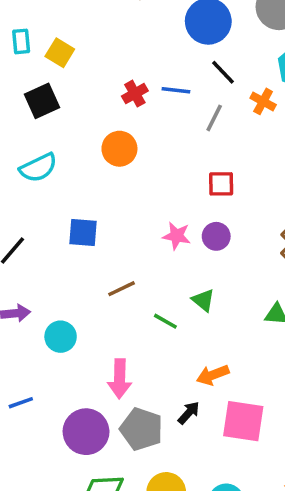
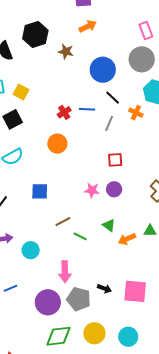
green line: (165, 321) -> (80, 236), moved
orange arrow: (213, 375) -> (127, 239), moved
black arrow: (189, 413) -> (104, 288), turned 72

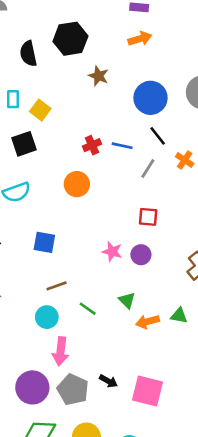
brown star: (66, 52) -> (99, 76), moved
brown line: (63, 222) -> (57, 286), moved
cyan circle: (31, 250) -> (47, 317), moved

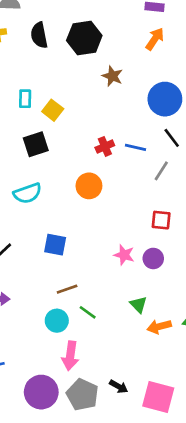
orange arrow: (140, 39) -> (155, 39), turned -40
black semicircle: (28, 54) -> (39, 35), moved
green line: (88, 309) -> (88, 312), moved

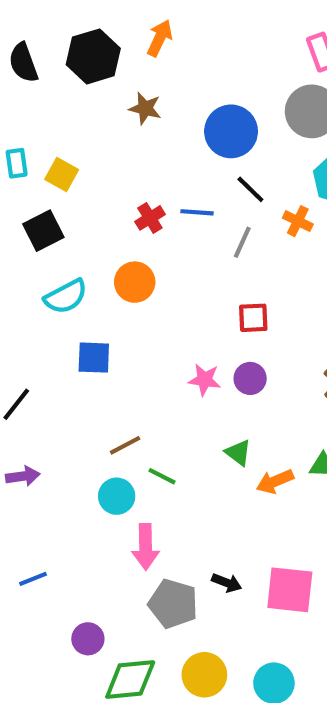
orange arrow: (155, 39) -> (160, 38), moved
cyan semicircle: (28, 193) -> (66, 297), moved
blue square: (55, 245) -> (94, 358), moved
purple circle: (41, 392) -> (88, 639), moved, size x0.6

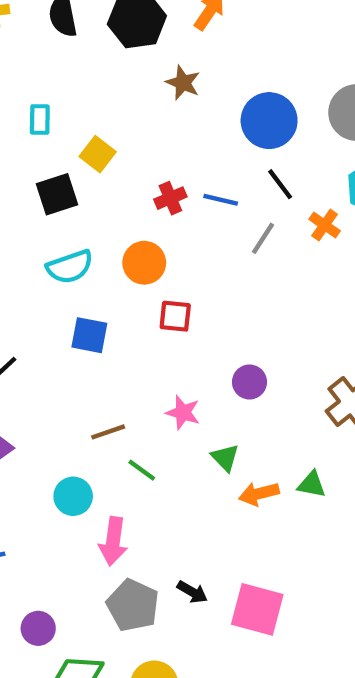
yellow square: (62, 174) -> (98, 154), moved
red square: (253, 318) -> (175, 316), moved
pink star: (205, 380) -> (183, 413), moved
cyan circle: (117, 496) -> (73, 496), moved

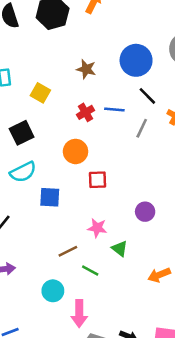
brown star: (183, 83) -> (86, 69), moved
black square: (57, 194) -> (22, 133), moved
cyan semicircle: (70, 267) -> (23, 172), moved
pink star: (183, 413) -> (97, 228), moved
green triangle: (225, 458) -> (120, 249), moved

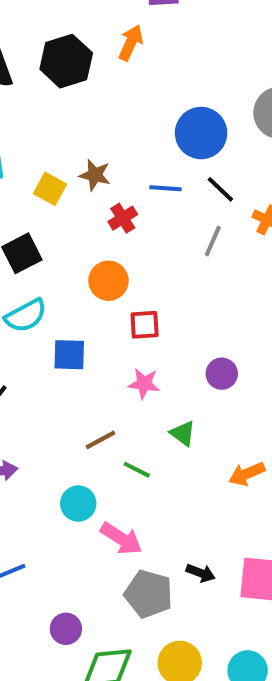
brown star: (86, 69) -> (95, 175), moved
blue line: (114, 109) -> (166, 188), moved
pink star: (97, 228) -> (144, 384), moved
pink arrow: (79, 314) -> (121, 539), turned -56

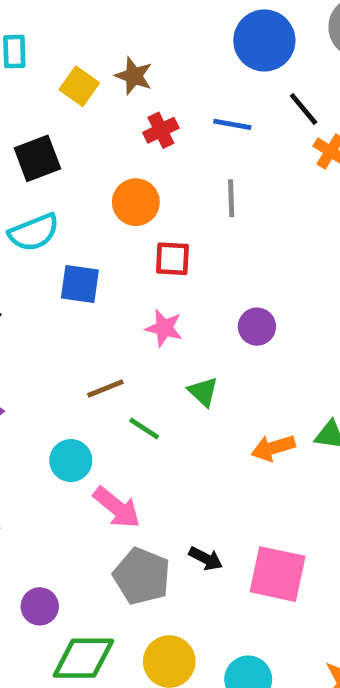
blue line: (166, 188) -> (232, 124), moved
black line: (220, 189) -> (304, 109), moved
gray line: (213, 241) -> (231, 198), moved, turned -32

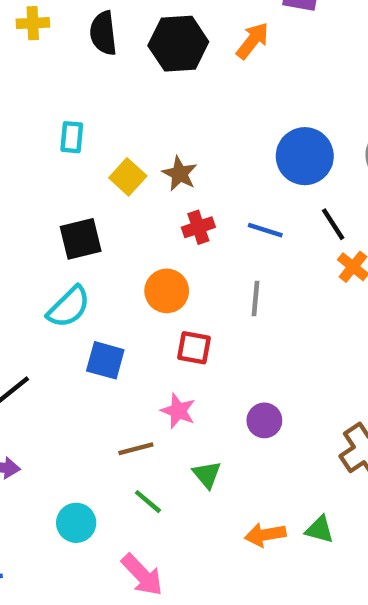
cyan semicircle: (34, 232) -> (69, 307), turned -30
brown line: (105, 389) -> (136, 449), moved
pink arrow: (117, 507) -> (142, 575), moved

